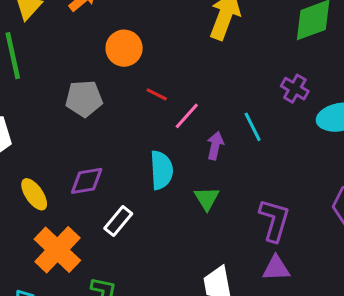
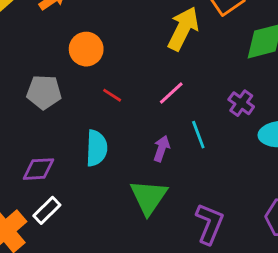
pink line: (187, 116) -> (171, 93), moved
cyan semicircle: (161, 170) -> (97, 148), moved
green triangle: (207, 199) -> (149, 197), size x1.6
white rectangle: (118, 221) -> (47, 210), moved

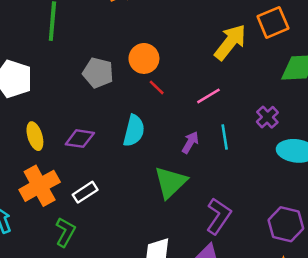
orange circle: (86, 49) -> (144, 58), moved
white rectangle: (47, 210) -> (85, 192), moved

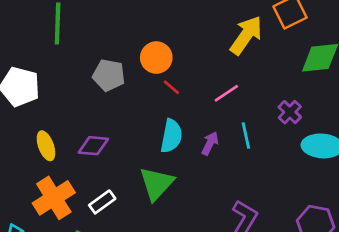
cyan semicircle: (134, 131) -> (171, 136), moved
green triangle: (170, 182) -> (157, 183), moved

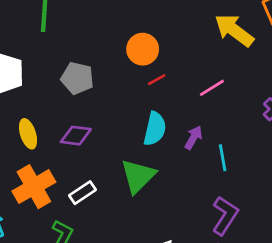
yellow arrow: (246, 35) -> (234, 30), turned -90
gray pentagon: (109, 75) -> (77, 78), moved
red line: (171, 87) -> (157, 80), turned -72
cyan line: (246, 135) -> (223, 158), moved

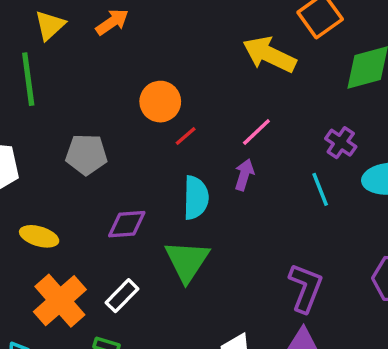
yellow ellipse: (28, 134) -> (39, 236), turned -44
purple diamond: (76, 136) -> (127, 224), moved
purple arrow: (193, 138) -> (244, 175), moved
cyan line: (223, 158) -> (320, 189), moved

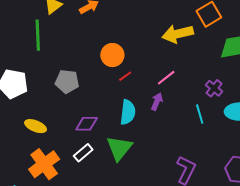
yellow arrow: (269, 55) -> (178, 34), turned -44
white rectangle: (122, 296) -> (83, 153), moved

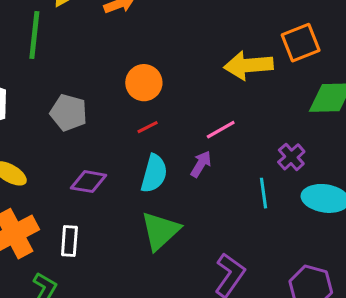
red line: (125, 76) -> (148, 127), moved
green triangle: (119, 148) -> (160, 231), moved
white rectangle: (83, 153) -> (69, 241), moved, turned -54

